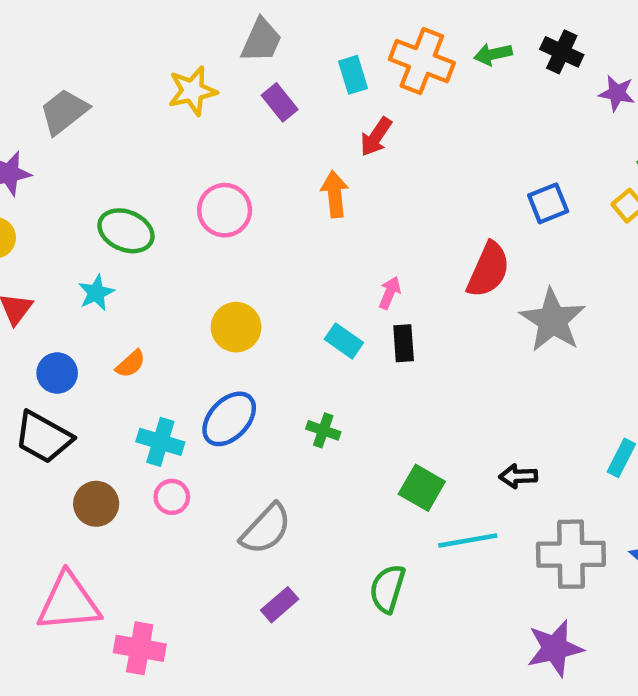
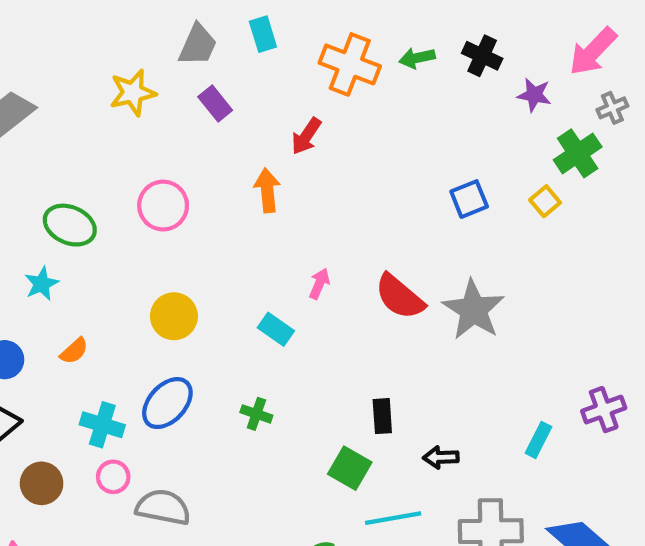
cyan rectangle: (353, 75) -> (263, 34), moved
red semicircle: (488, 270) -> (400, 297), moved, turned 106
black rectangle: (404, 343) -> (382, 416), moved
gray semicircle: (266, 529) -> (163, 507), moved, turned -122

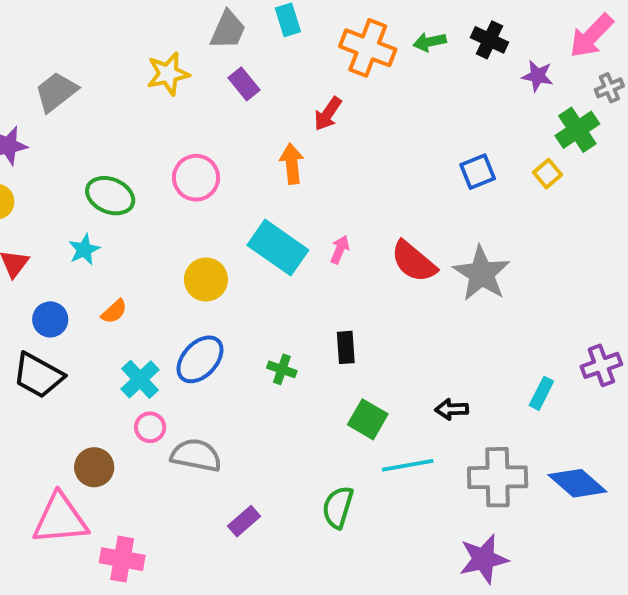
cyan rectangle: (276, 329) -> (278, 248), moved, size x1.8
black rectangle: (382, 416) -> (346, 347), moved
cyan cross: (102, 425) -> (140, 379), turned 30
brown circle: (42, 483) -> (94, 467), moved

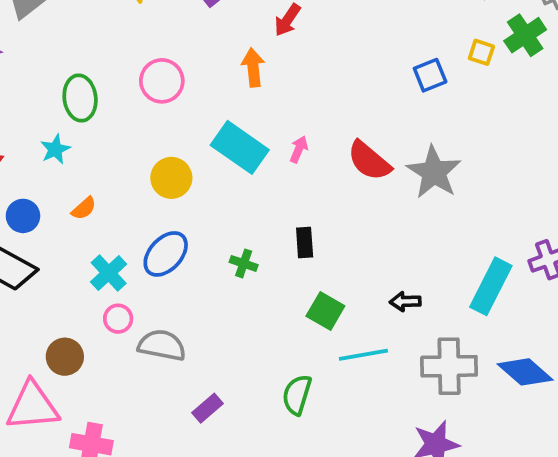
yellow square: (547, 174) -> (481, 52), moved, turned -32
green ellipse: (110, 196) -> (80, 98), turned 60
cyan rectangle: (541, 393) -> (491, 286), size x1.8

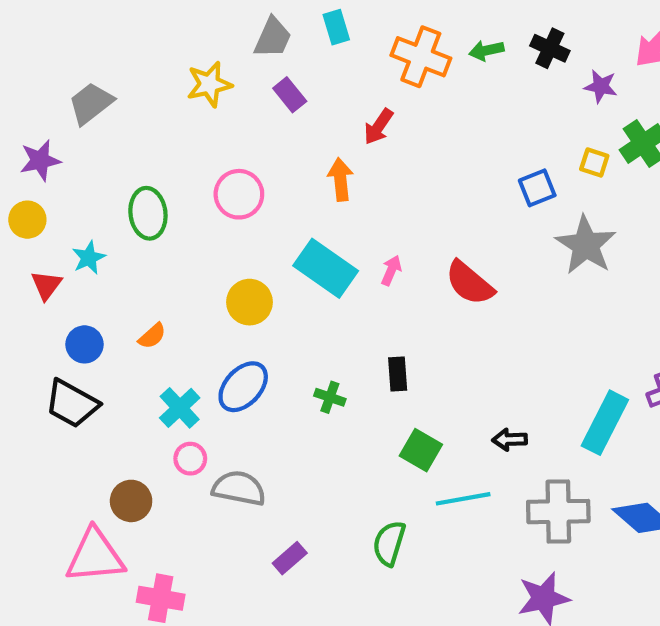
cyan star: (55, 149) -> (89, 258), moved
gray star: (434, 172) -> (586, 245), moved

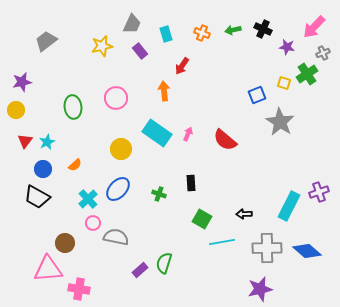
cyan rectangle: (336, 27) -> (166, 34), moved
orange cross: (421, 57) -> (202, 33), size x0.6
gray trapezoid: (91, 103) -> (46, 41), moved
cyan star: (89, 258) -> (47, 142), moved
green semicircle: (389, 543) -> (164, 263), moved

